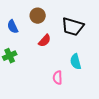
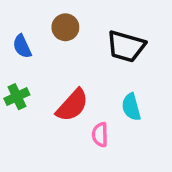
red semicircle: (45, 41) -> (72, 105), moved, size x1.5

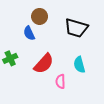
blue semicircle: (22, 46) -> (29, 33), moved

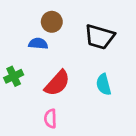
blue semicircle: (29, 33) -> (38, 44), turned 120
pink semicircle: (60, 81) -> (50, 119), moved

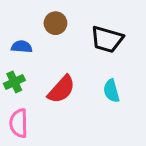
blue semicircle: (38, 44) -> (22, 47), moved
pink semicircle: (50, 119) -> (19, 123), moved, size x1.4

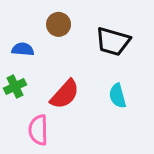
pink semicircle: (19, 123) -> (38, 130), moved

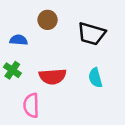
green cross: (15, 86) -> (12, 70), turned -30
red semicircle: (65, 94) -> (53, 76), turned 44

